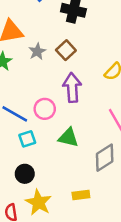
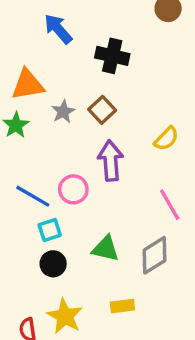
green triangle: (68, 138) -> (105, 249), moved
black circle: (25, 174) -> (53, 264), moved

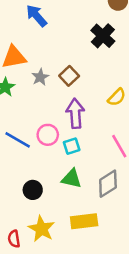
black cross: (112, 56) -> (103, 36), moved, turned 30
cyan square: (50, 230) -> (72, 146), moved
yellow rectangle: (122, 306) -> (84, 221), size x1.5

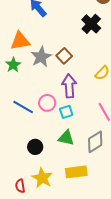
gray star: (40, 77) -> (41, 57), size x1.5

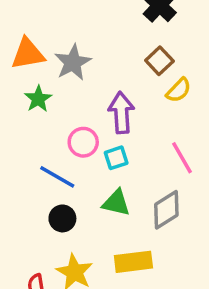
orange triangle: (20, 41) -> (28, 54), moved
brown square: (64, 56) -> (159, 61), moved
green star: (13, 65) -> (38, 99), moved
blue line: (23, 107) -> (57, 177), moved

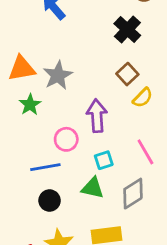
cyan square: (116, 158) -> (104, 160), moved
blue line: (57, 177) -> (45, 167), turned -40

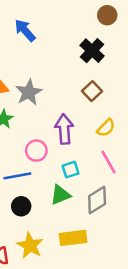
yellow semicircle: (143, 98) -> (106, 128), moved
green triangle: (93, 188) -> (60, 195), turned -35

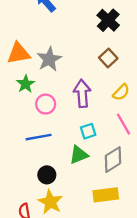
pink circle: (36, 151) -> (46, 104), moved
black circle: (21, 206) -> (47, 175), moved
yellow rectangle: (73, 238) -> (106, 195), moved

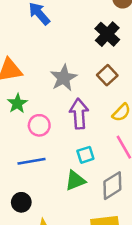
gray star: (49, 59) -> (64, 78), moved
black circle: (47, 175) -> (21, 202), moved

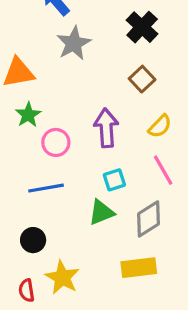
gray star: (64, 78) -> (74, 43), moved

